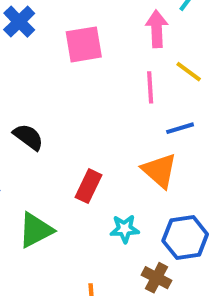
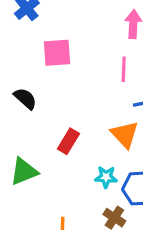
pink square: (84, 44) -> (57, 53), moved
cyan star: (125, 229) -> (106, 177), moved

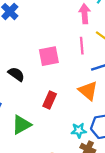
pink square: (57, 53) -> (49, 56), moved
cyan star: (106, 177) -> (79, 130), moved

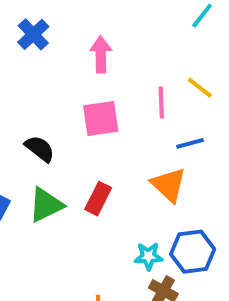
pink arrow: (85, 14) -> (101, 54), moved
green triangle: (21, 125) -> (46, 205), moved

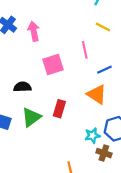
pink arrow: (101, 54) -> (34, 31), moved
yellow line: (200, 88) -> (103, 27), moved
black semicircle: (40, 149) -> (22, 87), turned -30

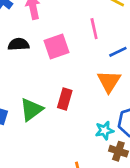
black semicircle: (22, 87) -> (19, 44), moved
orange triangle: (97, 94) -> (109, 81), turned 30

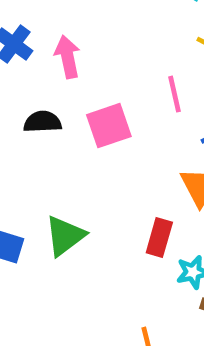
red rectangle: (65, 99) -> (159, 238), moved

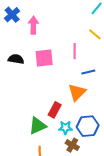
black semicircle: (42, 122) -> (16, 59), moved
green triangle: (65, 236) -> (38, 126), moved

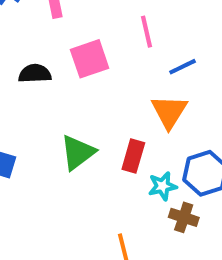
green triangle: (38, 126) -> (78, 152), moved

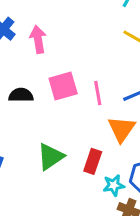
pink line: (146, 32) -> (98, 93), moved

